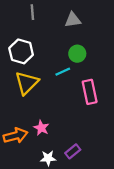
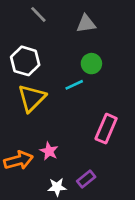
gray line: (32, 12) -> (38, 14), turned -40
pink rectangle: (90, 92) -> (106, 129), moved, turned 35

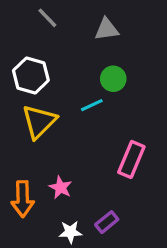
orange arrow: (18, 160) -> (23, 199), turned 104

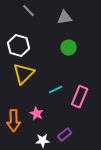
cyan line: (92, 105) -> (56, 90), moved

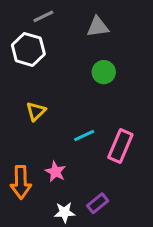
gray line: (29, 11) -> (43, 16), turned -72
white hexagon: (19, 46) -> (28, 49), moved
yellow triangle: (24, 74) -> (36, 111), size x0.6

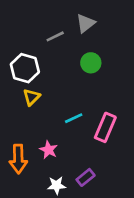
gray line: (43, 16) -> (55, 36), moved
gray triangle: (98, 27) -> (86, 23), turned -30
white hexagon: (28, 49) -> (25, 68), moved

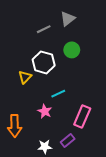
white hexagon: (25, 68) -> (44, 62), moved
pink rectangle: (105, 127) -> (82, 117), moved
pink star: (49, 150) -> (45, 111), moved

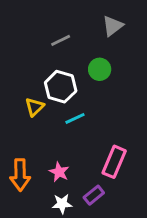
gray triangle: (68, 19) -> (113, 26), moved
cyan line: (58, 94) -> (75, 118), moved
pink star: (45, 111) -> (59, 172), moved

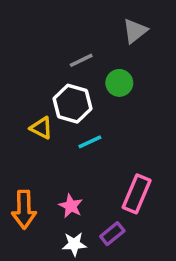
gray line: (61, 40) -> (81, 60), moved
yellow triangle: (35, 107) -> (41, 128), turned -48

